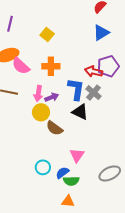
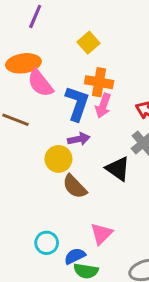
orange cross: (51, 66) -> (99, 82), moved
blue L-shape: (76, 89) -> (77, 103), moved
pink arrow: (38, 93) -> (103, 106), moved

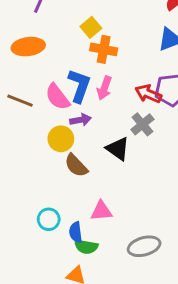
orange cross: (99, 82) -> (104, 49), moved
pink semicircle: (40, 83) -> (57, 97), moved
pink triangle: (101, 234) -> (101, 211), turned 40
blue semicircle: (75, 256) -> (76, 232), turned -72

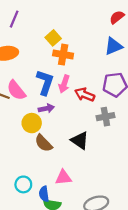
red arrow: (148, 94) -> (85, 95), moved
pink semicircle: (57, 97) -> (16, 90), moved
gray cross: (142, 124) -> (105, 117), moved, turned 30
black triangle: (118, 149) -> (80, 140), moved

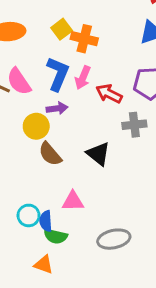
yellow square: (53, 38) -> (62, 29), moved
cyan circle: (23, 184) -> (29, 215), moved

